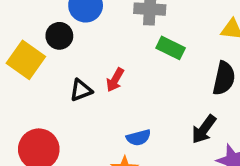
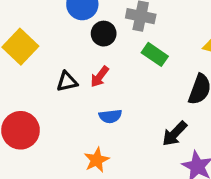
black circle: (59, 36) -> (104, 34), moved
blue semicircle: (139, 138) -> (110, 116), moved

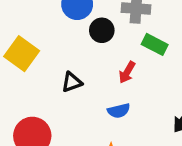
red arrow: (100, 77) -> (127, 72), moved

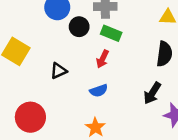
green rectangle: (155, 44) -> (111, 33), moved

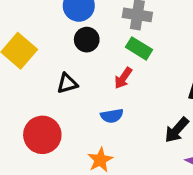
black circle: (79, 27) -> (87, 40), moved
red circle: (30, 117) -> (42, 135), moved

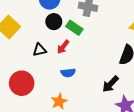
green rectangle: (139, 48) -> (74, 28), moved
red arrow: (123, 78) -> (63, 47), moved

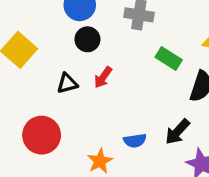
green rectangle: (74, 28) -> (169, 59), moved
blue semicircle: (68, 73) -> (135, 141), moved

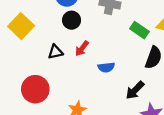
green rectangle: (169, 59) -> (139, 30), moved
blue semicircle: (135, 141) -> (106, 67), moved

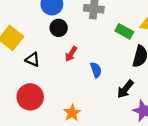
black triangle: (55, 52) -> (33, 60), moved, turned 42
blue semicircle: (106, 67) -> (96, 70), turned -98

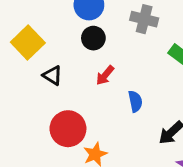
red circle: (30, 97) -> (68, 129), moved

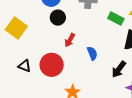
black triangle: (52, 75) -> (25, 66), moved
red circle: (68, 129) -> (52, 65), moved

